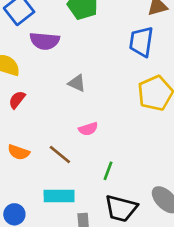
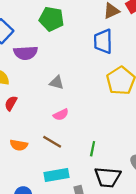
pink semicircle: (88, 129) -> (61, 115), moved

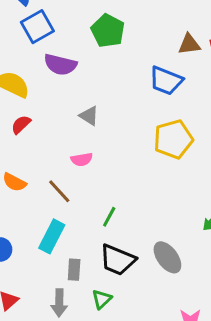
blue trapezoid: (103, 41) -> (166, 81), turned -85
cyan rectangle: (57, 175) -> (52, 236), turned -70

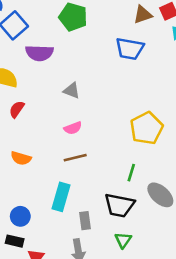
yellow pentagon: (173, 139) -> (147, 128), moved
brown line: (59, 191) -> (75, 158), moved, turned -50
green line: (109, 217) -> (131, 173), moved
green triangle: (102, 299) -> (123, 240), moved

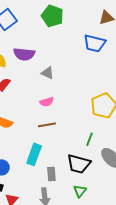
purple semicircle: (39, 53) -> (24, 54), moved

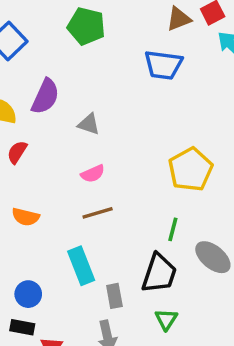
purple semicircle: (24, 54) -> (45, 97), turned -65
cyan rectangle: (34, 154) -> (81, 266), turned -35
black trapezoid: (79, 164) -> (159, 273), turned -80

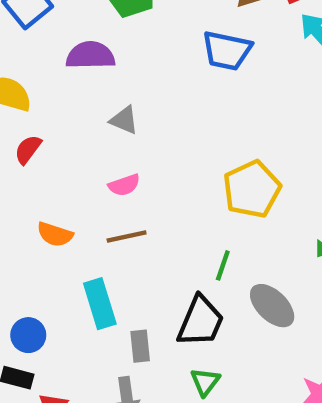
purple semicircle: (45, 97) -> (90, 55), moved, turned -120
orange semicircle: (26, 217) -> (55, 234), moved

